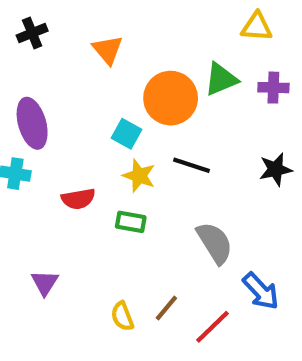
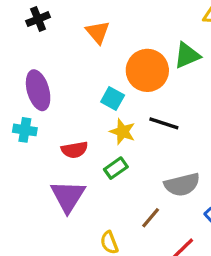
green rectangle: (131, 222) -> (116, 168), turned -45
gray semicircle: (215, 243) -> (182, 185), turned 108
purple triangle: (45, 283) -> (68, 196), moved, size x1.6
brown line: (166, 308) -> (151, 218), moved

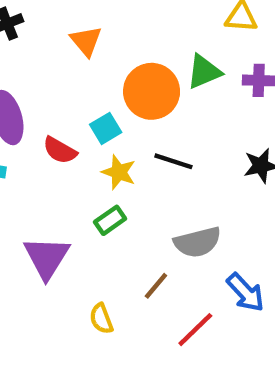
cyan square: (113, 99) -> (106, 128), turned 30
red semicircle: (74, 150) -> (60, 150), moved, turned 40

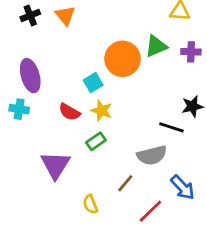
orange triangle: (86, 41) -> (65, 15), moved
red semicircle: (60, 150) -> (69, 112), moved
black line: (173, 161) -> (171, 127), moved

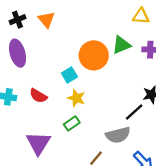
purple ellipse: (30, 76) -> (18, 53), moved
red semicircle: (69, 112) -> (38, 96), moved
black line: (171, 127) -> (134, 112), turned -60

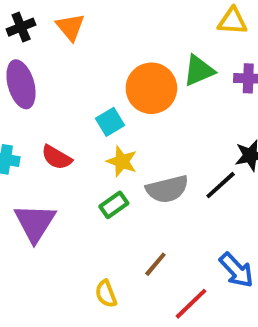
gray semicircle: (118, 135) -> (167, 189), moved
purple triangle: (38, 143) -> (35, 223), moved

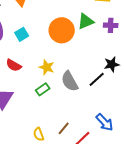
cyan square: (110, 122) -> (22, 34), moved
gray semicircle: (167, 189) -> (70, 81), turned 75
brown line: (155, 264) -> (64, 128), moved

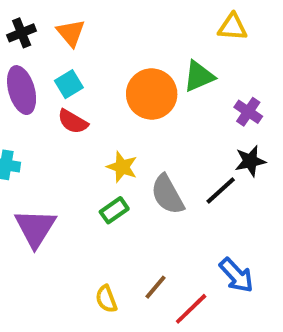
purple cross: (111, 25) -> (248, 112), moved, turned 32
cyan square: (22, 34) -> (69, 84), moved
red semicircle: (14, 65) -> (73, 122), moved

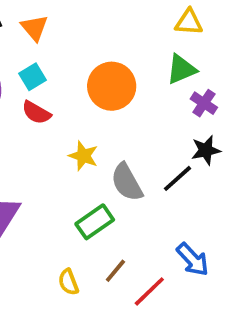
green triangle: (199, 76) -> (181, 69), moved
green rectangle: (114, 210) -> (95, 222), moved, size x1.4

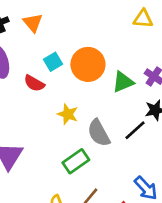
green triangle: (181, 69) -> (123, 82), moved
cyan square: (33, 77) -> (53, 62), moved

